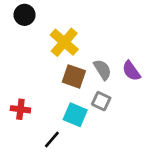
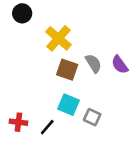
gray square: (101, 101) -> (92, 117), moved
red cross: (20, 109) -> (18, 122), moved

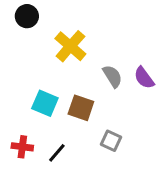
brown square: (67, 70) -> (81, 108), moved
cyan square: (68, 105) -> (45, 103), moved

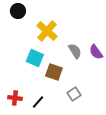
cyan square: (45, 103) -> (35, 58), moved
gray square: (111, 141) -> (74, 94), turned 32

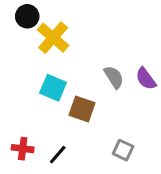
yellow cross: (47, 31) -> (53, 38), moved
gray square: (74, 94) -> (123, 150), moved, turned -32

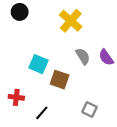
yellow cross: (53, 38) -> (71, 21), moved
red cross: (23, 149) -> (16, 97), moved

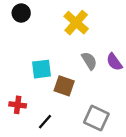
cyan square: (38, 64) -> (41, 69), turned -30
gray square: (90, 110) -> (96, 118), size x1.5

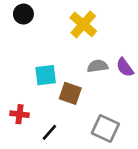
gray semicircle: (89, 61) -> (98, 66), turned -66

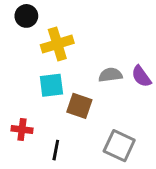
yellow cross: (83, 24) -> (57, 44), moved, turned 32
black line: (49, 132) -> (56, 150), turned -30

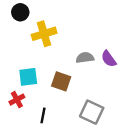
cyan square: (51, 85) -> (28, 77), moved
red cross: (22, 129) -> (17, 100), turned -35

